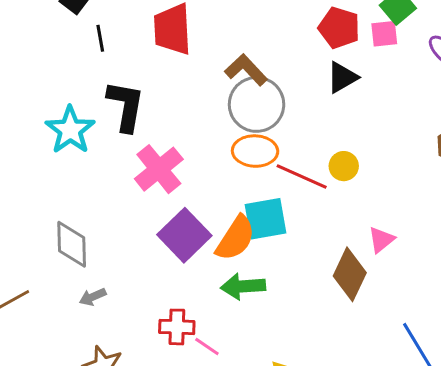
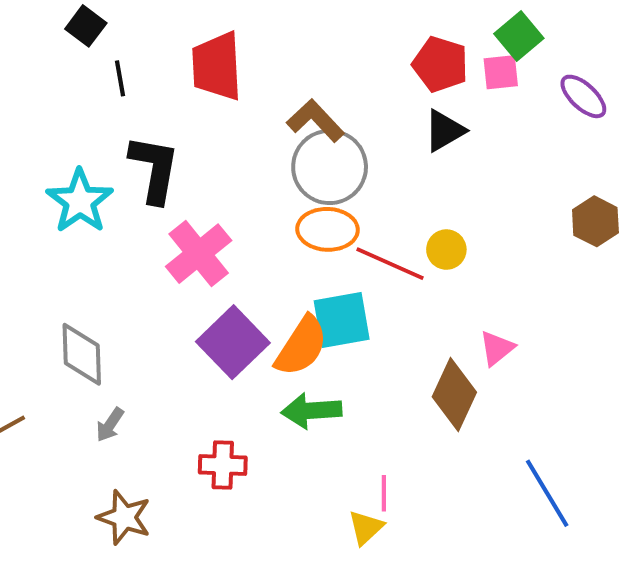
gray arrow: (93, 297) -> (110, 425), turned -32
pink line: (207, 346) -> (384, 493), moved, turned 56

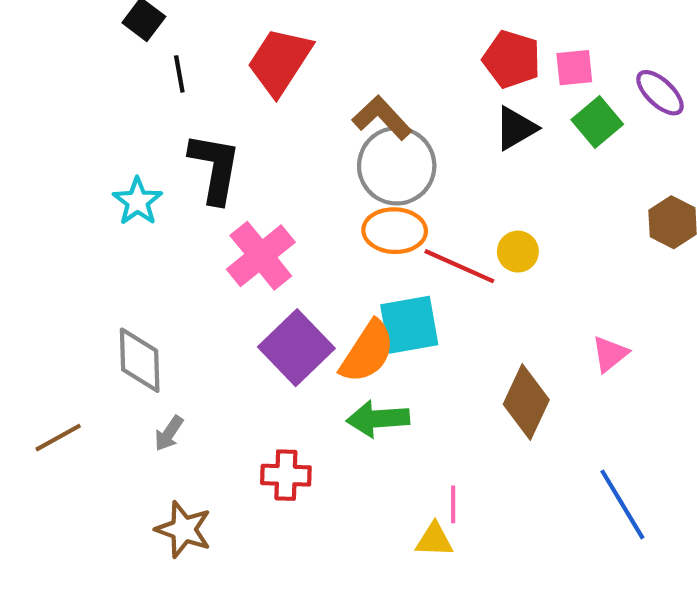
green square: (519, 36) -> (597, 122), moved
red trapezoid: (217, 66) -> (280, 61), turned 36
cyan star: (80, 201) -> (138, 201), size x0.7
pink triangle: (497, 348) -> (610, 354), moved
yellow triangle: (366, 527) -> (434, 540), turned 45

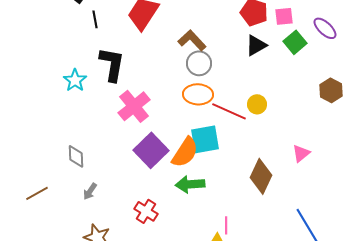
gray circle: (397, 166) -> (199, 63), size x0.7
gray diamond: (140, 360) -> (76, 156), size x0.7
red cross: (286, 475) -> (146, 211), turned 30

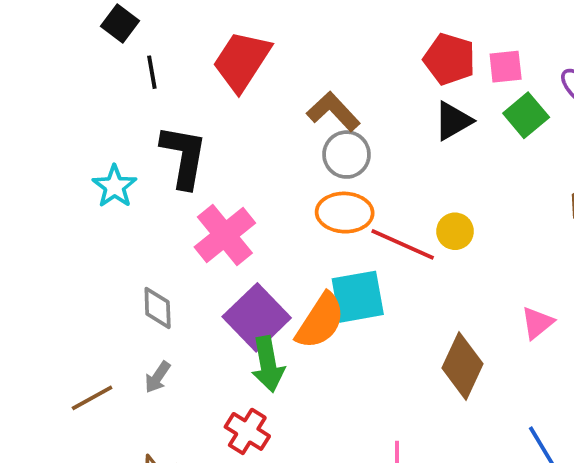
gray diamond: (76, 156) -> (158, 308), moved
green arrow: (190, 184) -> (268, 364), moved, turned -96
gray arrow: (90, 191) -> (158, 377), moved
brown line: (37, 193) -> (92, 398), moved

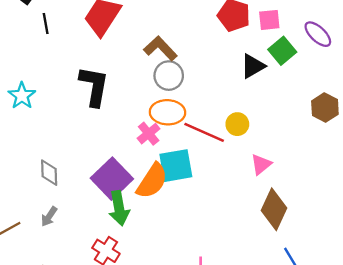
black triangle: (453, 121) -> (253, 66), moved
black L-shape: (184, 156) -> (94, 86), moved
pink cross: (225, 235) -> (149, 134), moved, size x0.6
pink triangle: (537, 323) -> (261, 164), moved
brown diamond: (462, 366) -> (274, 209), moved

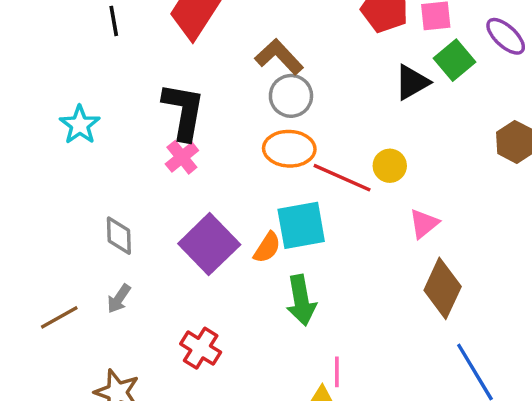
pink cross: (149, 134) -> (182, 157), moved
orange semicircle: (152, 181) -> (267, 248), size x0.6
green arrow: (119, 208) -> (301, 300), moved

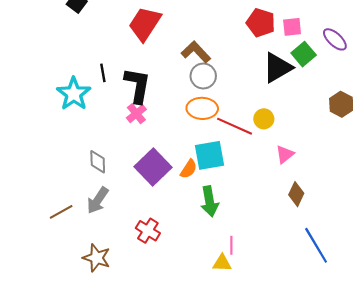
black line: (114, 21) -> (103, 73), moved
black triangle: (412, 82) -> (277, 68), size x1.4
cyan star: (80, 125) -> (74, 94), size x1.4
brown diamond: (443, 288) -> (296, 194), size x0.7
gray arrow: (119, 299) -> (98, 200), size x1.5

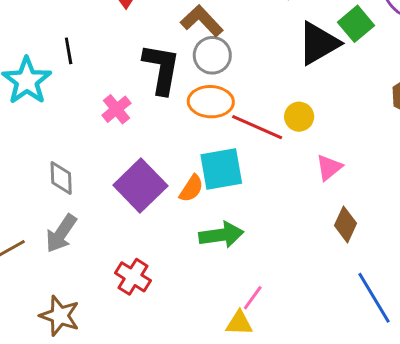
black L-shape: (137, 85) -> (161, 69), moved
green arrow: (209, 201) -> (221, 235), turned -88
pink line: (231, 245) -> (253, 298), turned 36

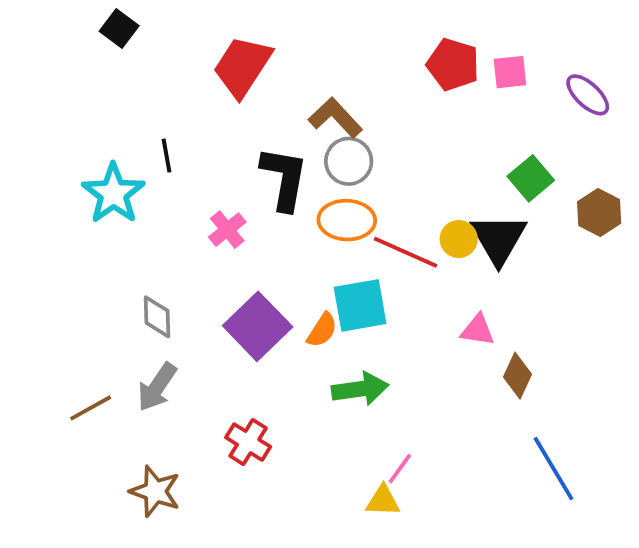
green square: (356, 24) -> (531, 178), moved
black triangle: (319, 43) -> (499, 239), moved, turned -30
pink triangle: (329, 168) -> (478, 330), moved, turned 48

